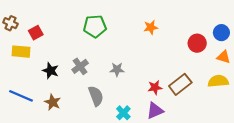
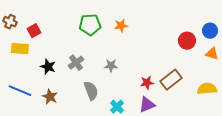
orange star: (151, 27) -> (121, 26), moved
yellow semicircle: (218, 81) -> (207, 89), moved

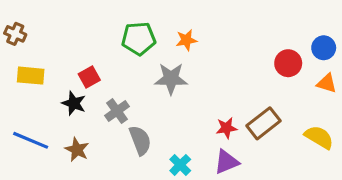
red square: (34, 31) -> (89, 77), moved
gray cross: (76, 63) -> (117, 111), moved
gray star: (111, 66) -> (171, 79), moved, size x1.5
yellow semicircle: (207, 89) -> (319, 137), turned 36

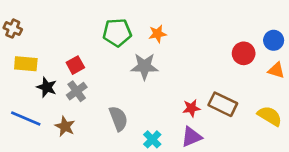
black star: (74, 103) -> (47, 87), moved
gray cross: (117, 111) -> (77, 91), moved
brown rectangle: (264, 123) -> (223, 104), turned 64

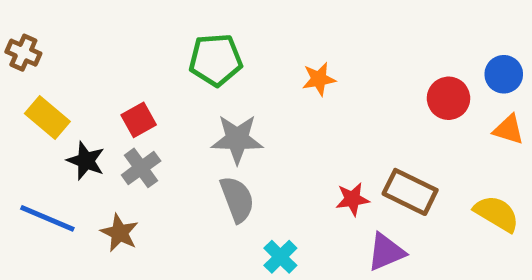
orange star: (158, 34) -> (319, 79), moved
yellow rectangle: (26, 64) -> (47, 117), turned 35
gray star: (144, 66) -> (237, 139), moved
gray semicircle: (118, 119) -> (237, 199), moved
purple triangle: (191, 137) -> (386, 252), moved

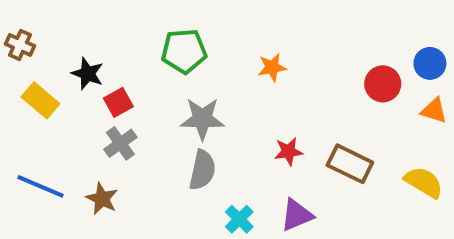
black star: (86, 161) -> (88, 74), moved
gray semicircle: (237, 199) -> (202, 170), turned 33
red star: (352, 199) -> (288, 152), moved
purple triangle: (386, 252) -> (297, 215), moved

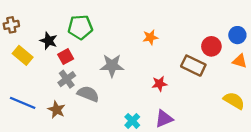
brown cross: (20, 45) -> (11, 25), turned -35
green pentagon: (184, 51) -> (80, 27), moved
brown rectangle: (350, 164) -> (193, 66), moved
gray semicircle: (202, 170) -> (88, 94), moved, turned -80

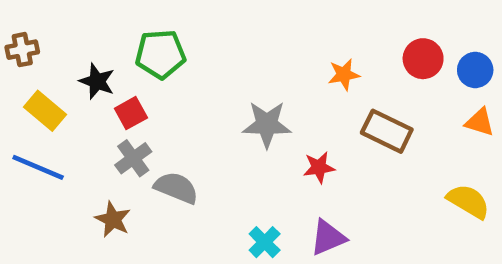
orange star: (150, 37) -> (344, 75), moved
red circle: (211, 46) -> (423, 59), moved
gray star: (112, 66) -> (267, 124), moved
blue line: (23, 103) -> (38, 167), moved

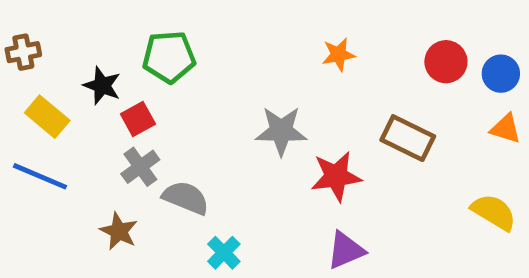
orange star: (344, 75) -> (338, 55), moved
red star: (319, 167) -> (336, 176), size x1.5
cyan cross: (265, 242) -> (224, 253), moved

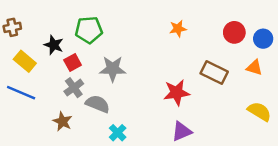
orange triangle: (506, 129) -> (254, 68), moved
gray star: (281, 131) -> (113, 69), moved

